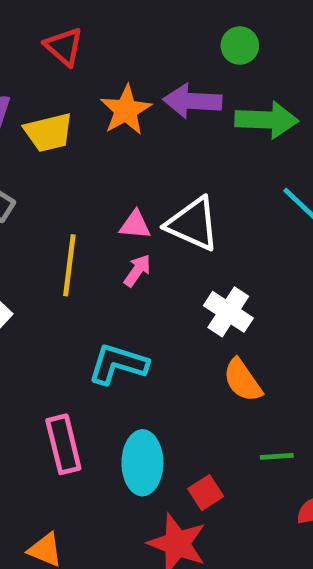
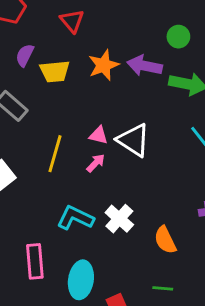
white cross: (228, 312) -> (119, 219), moved
orange semicircle: (242, 380) -> (165, 240), moved

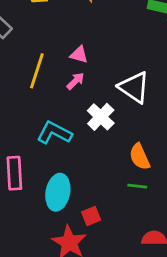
white triangle: (134, 140) -> (134, 87), moved
white cross: (119, 219) -> (101, 117), moved
green line: (163, 288) -> (137, 186), moved

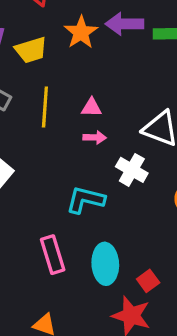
yellow line: (37, 71) -> (45, 107), moved
pink arrow: (75, 81) -> (95, 137), turned 60

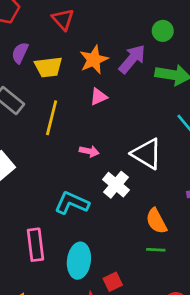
purple arrow: (124, 24) -> (132, 59), turned 120
pink triangle: (91, 108) -> (99, 97), moved, turned -36

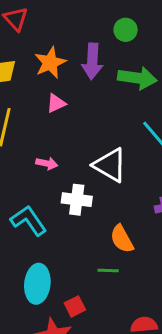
purple arrow: (132, 59) -> (92, 61), turned 144
white cross: (116, 185) -> (77, 200), turned -32
cyan L-shape: (72, 203) -> (29, 221), turned 32
green line: (156, 250) -> (108, 270), moved

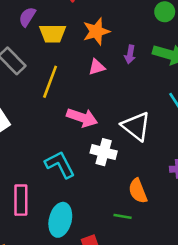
purple arrow: (92, 61) -> (130, 54), moved, size x0.6
pink arrow: (47, 163) -> (82, 118), size x1.6

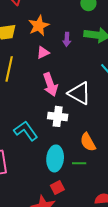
pink arrow: (82, 118) -> (50, 85), moved, turned 60
cyan ellipse: (60, 220) -> (55, 158), moved

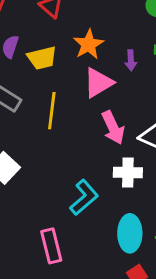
pink triangle: (43, 53) -> (98, 83), size x1.6
cyan L-shape: (26, 131) -> (84, 197), turned 90

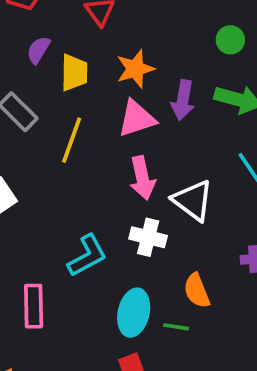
yellow trapezoid: (42, 58) -> (74, 73), turned -88
purple arrow: (131, 60) -> (183, 100), size x1.5

